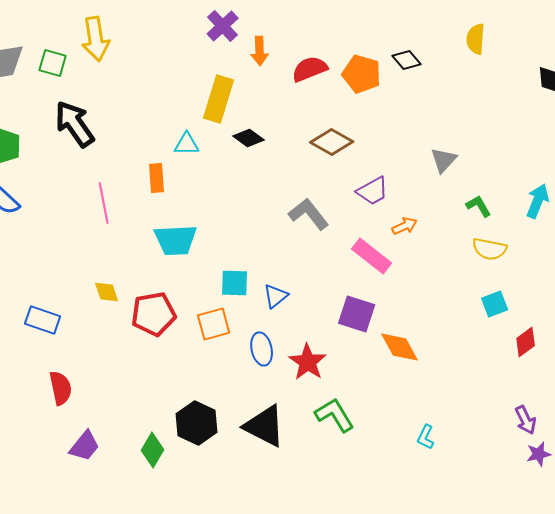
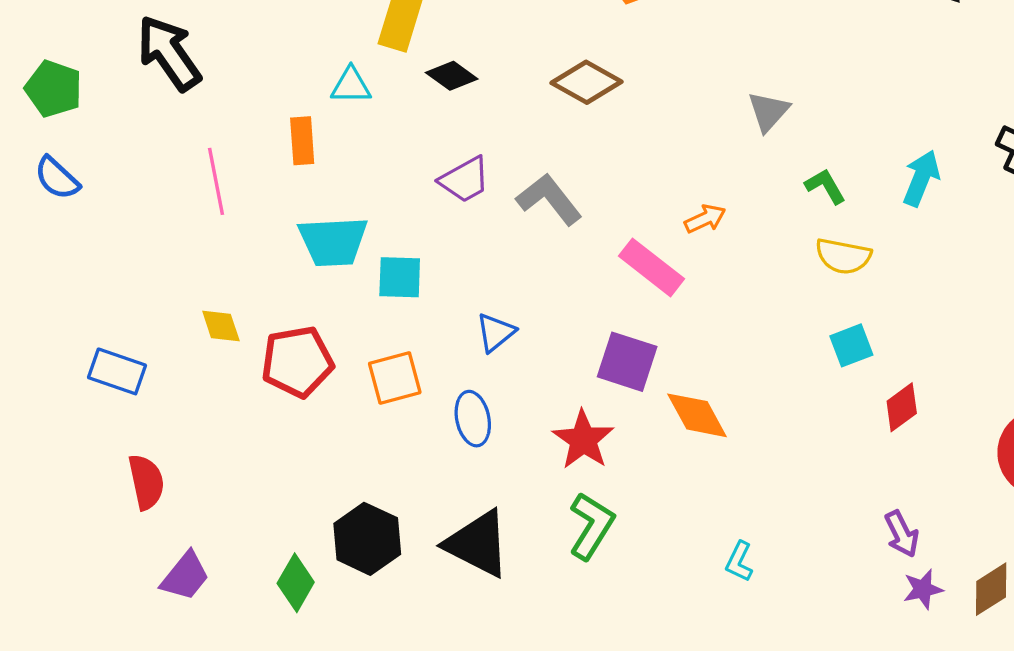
purple trapezoid: (373, 191) -> (465, 180), moved
cyan square: (235, 283) -> (400, 277), moved
red star: (308, 362) -> (583, 440), moved
green L-shape: (335, 415) -> (591, 526), turned 63

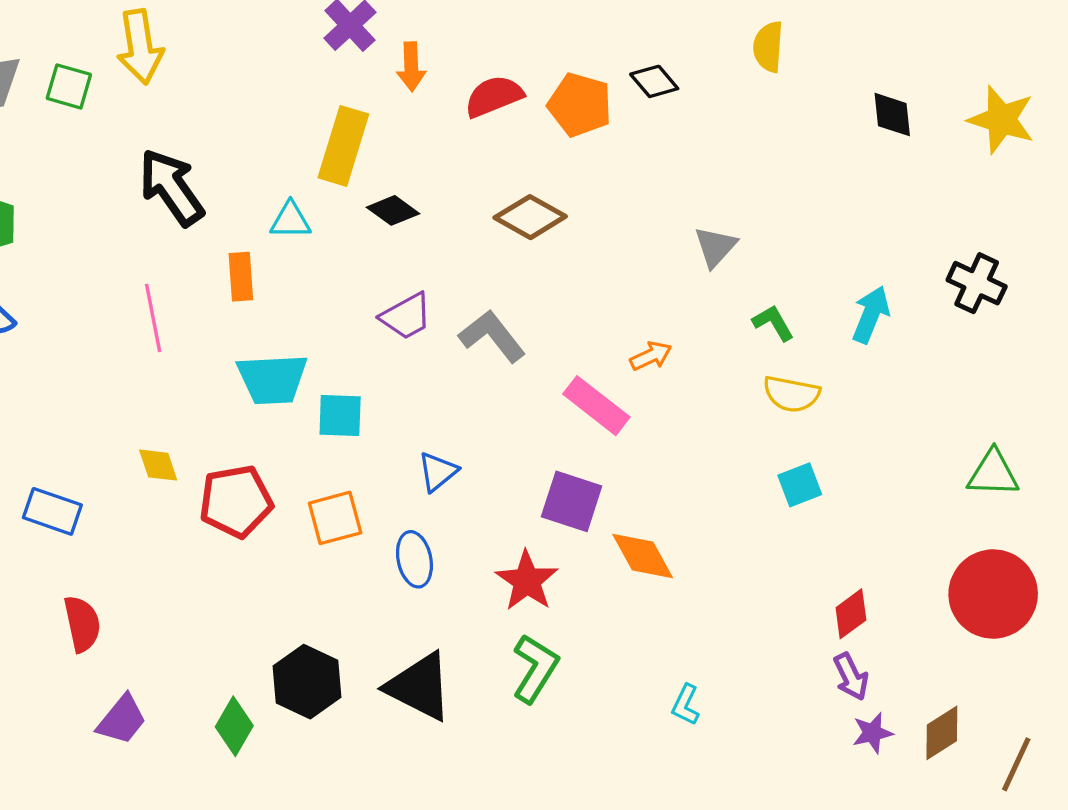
black arrow: (169, 53) -> (171, 187), moved
red diamond: (902, 407) -> (851, 614), moved

